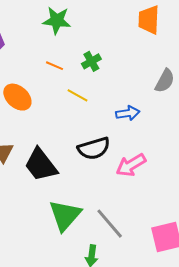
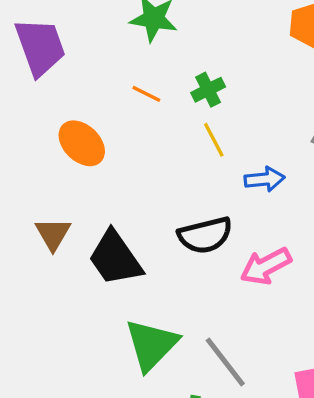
yellow line: (77, 95) -> (214, 140), moved, turned 30

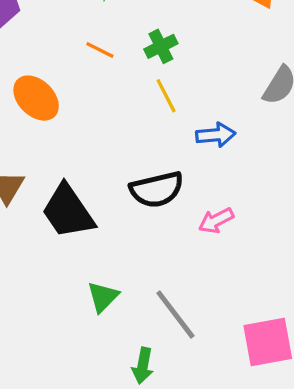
pink arrow: (266, 266) -> (216, 221), size x0.7
green triangle: (151, 345) -> (103, 297), size x0.6

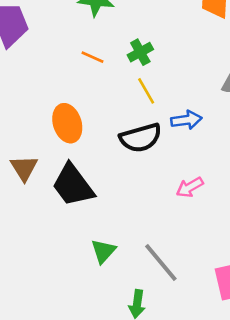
orange ellipse: (36, 98) -> (67, 123), moved, turned 30
black semicircle: (157, 190) -> (141, 138), moved

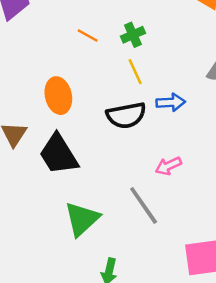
green triangle: (103, 251) -> (82, 219), size x1.5
gray line: (161, 263) -> (144, 205), moved

